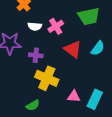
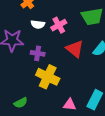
pink triangle: (74, 96) -> (70, 105), moved
green semicircle: (33, 105) -> (21, 103), moved

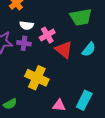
pink cross: (59, 25) -> (47, 35), moved
purple cross: (38, 53) -> (24, 43), moved

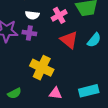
pink cross: (47, 35) -> (59, 15), moved
cyan rectangle: (84, 100) -> (89, 91), turned 48
pink triangle: (59, 105) -> (56, 93), moved

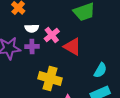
pink cross: (59, 15) -> (52, 35), moved
cyan semicircle: (94, 40) -> (100, 70), moved

